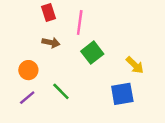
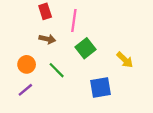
green line: (61, 91) -> (57, 70), moved
blue square: (122, 94) -> (101, 88), moved

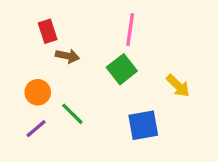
red rectangle: (45, 11) -> (48, 31), moved
pink line: (74, 21) -> (130, 30), moved
green line: (57, 70) -> (72, 114), moved

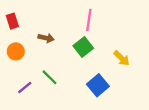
red rectangle: (48, 31) -> (12, 21), moved
orange circle: (38, 92) -> (16, 51), moved
blue square: (143, 125) -> (98, 85), turned -30

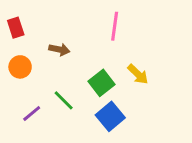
green square: (83, 47) -> (102, 83), moved
yellow arrow: (122, 58) -> (138, 74), moved
blue square: (98, 85) -> (110, 116), moved

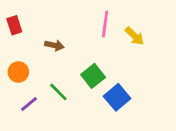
orange circle: (20, 67) -> (18, 72), moved
yellow arrow: (138, 74) -> (134, 36), moved
blue square: (110, 116) -> (117, 97), moved

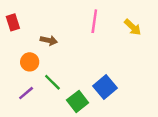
yellow arrow: (134, 36) -> (133, 27), moved
orange circle: (18, 72) -> (30, 62), moved
green square: (93, 76) -> (78, 101), moved

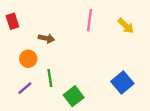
green line: (52, 82) -> (50, 78), turned 36
blue square: (105, 87) -> (122, 83), moved

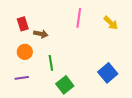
red rectangle: (12, 21) -> (23, 24), moved
green line: (50, 78) -> (51, 63), moved
purple line: (25, 88) -> (22, 78), turned 32

